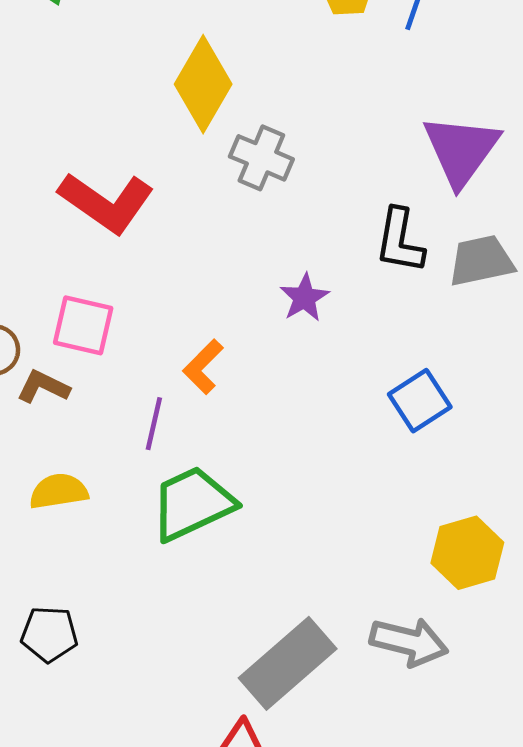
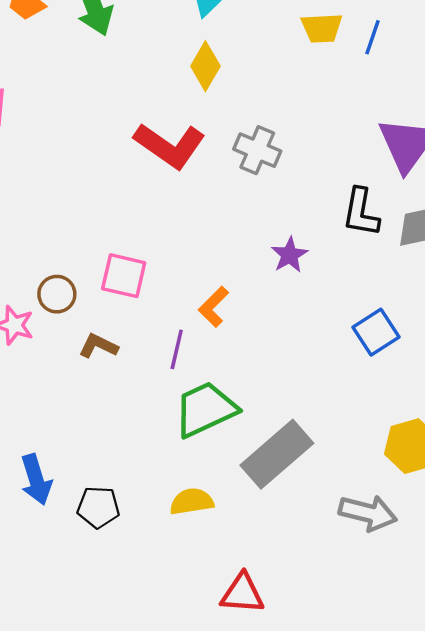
yellow diamond: (203, 84) -> (205, 66), moved, size x0.7
red L-shape: (106, 202) -> (170, 146), moved
brown L-shape: (43, 387) -> (98, 346), moved
yellow semicircle: (59, 491) -> (192, 501), moved
gray rectangle: (288, 663) -> (277, 454), moved

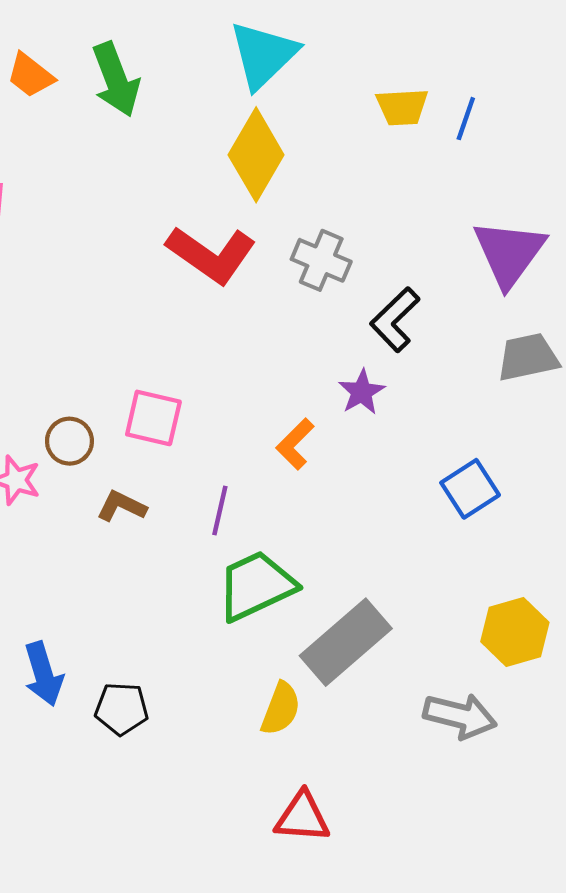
yellow diamond: (205, 66) -> (256, 155), size x1.5
black L-shape: (361, 212) -> (395, 320), moved, turned 36
orange L-shape: (214, 307) -> (295, 444), moved
yellow semicircle: (192, 501) -> (281, 709), moved, turned 120

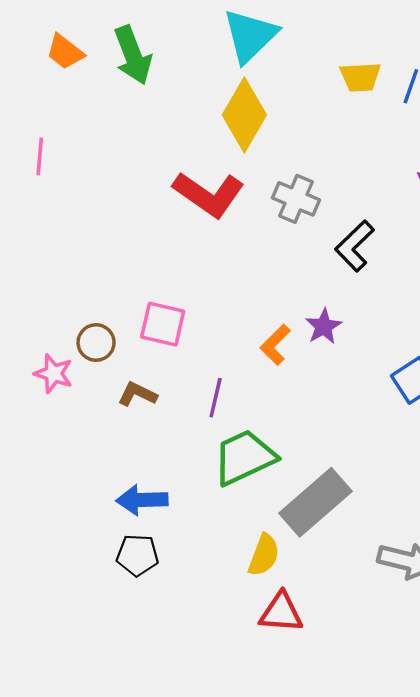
purple star: (362, 392) -> (324, 326), moved
blue arrow: (43, 674) -> (142, 500), moved, turned 105
red triangle: (302, 817) -> (281, 613), moved

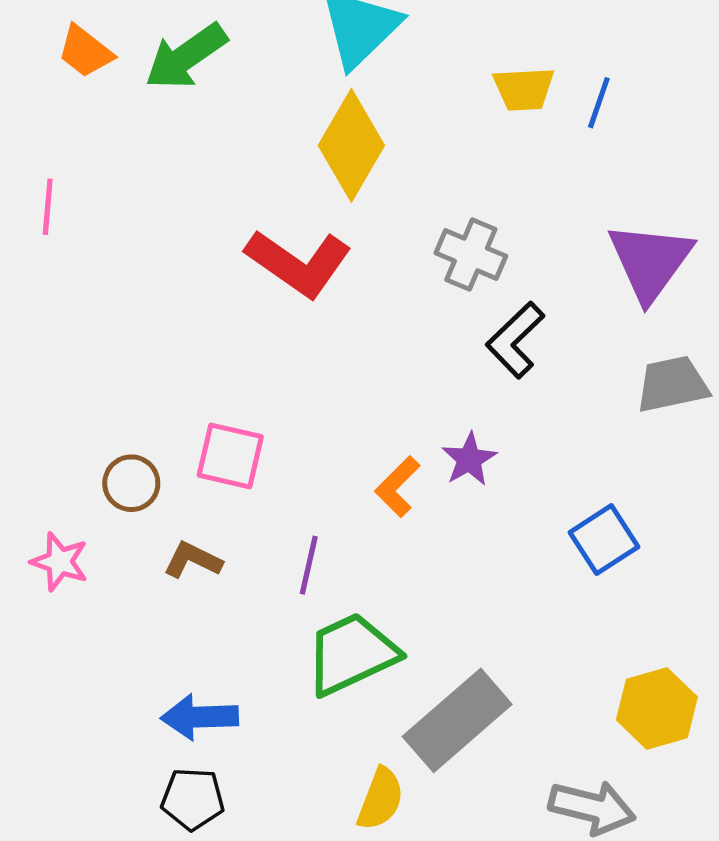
green arrow: (133, 55) -> (186, 57), turned 76
gray cross: (296, 199) -> (471, 255), moved
pink star: (54, 374) -> (60, 562), moved

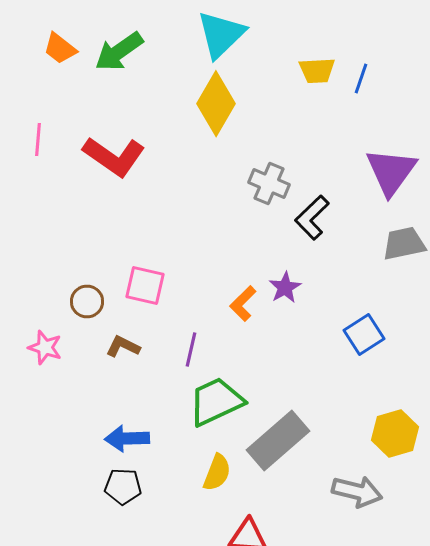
gray cross: (471, 255) -> (269, 184), moved
red L-shape: (299, 263) -> (114, 156), moved
yellow semicircle: (380, 799) -> (217, 472), moved

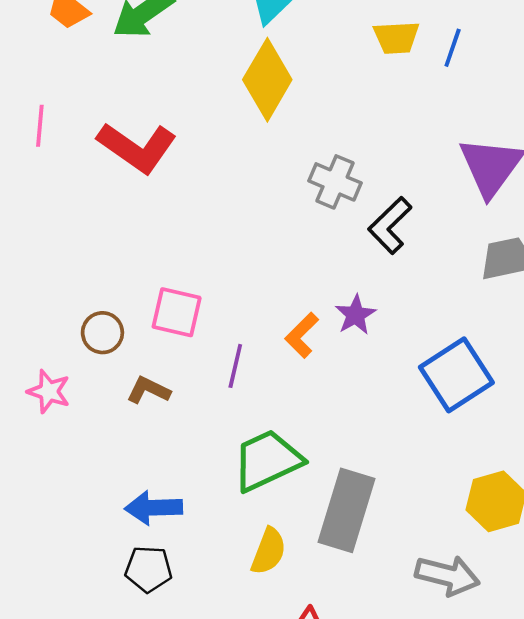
blue square: (364, 334) -> (456, 375), size x1.4
purple line: (191, 350) -> (235, 366), moved
gray rectangle: (278, 440) -> (347, 510), turned -32

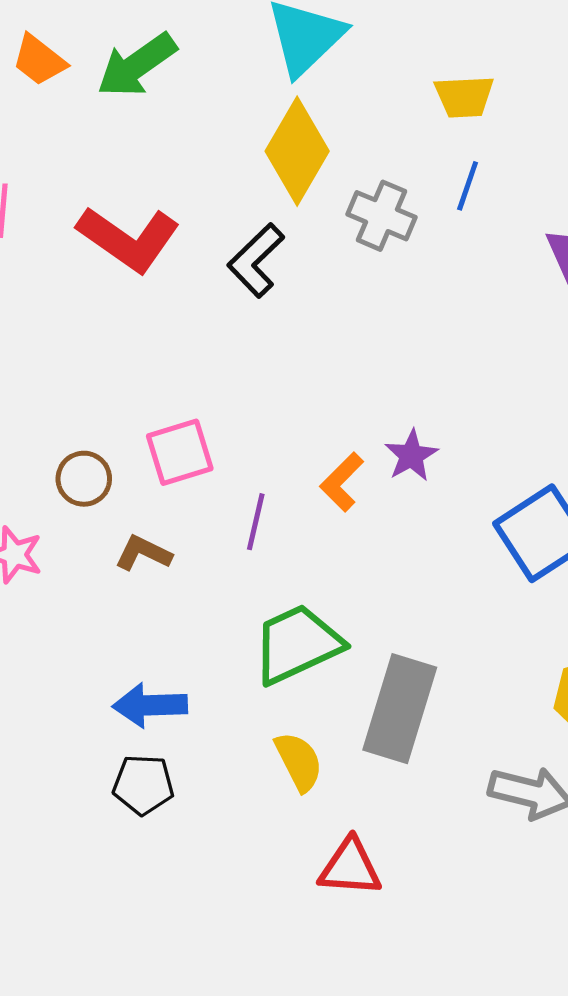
blue line: (453, 48) -> (468, 186), moved
gray cross: (335, 182) -> (382, 216), moved
black L-shape: (390, 225) -> (256, 260), moved
pink square: (177, 312) -> (180, 452), turned -30
yellow semicircle: (269, 551) -> (299, 761), turned -48

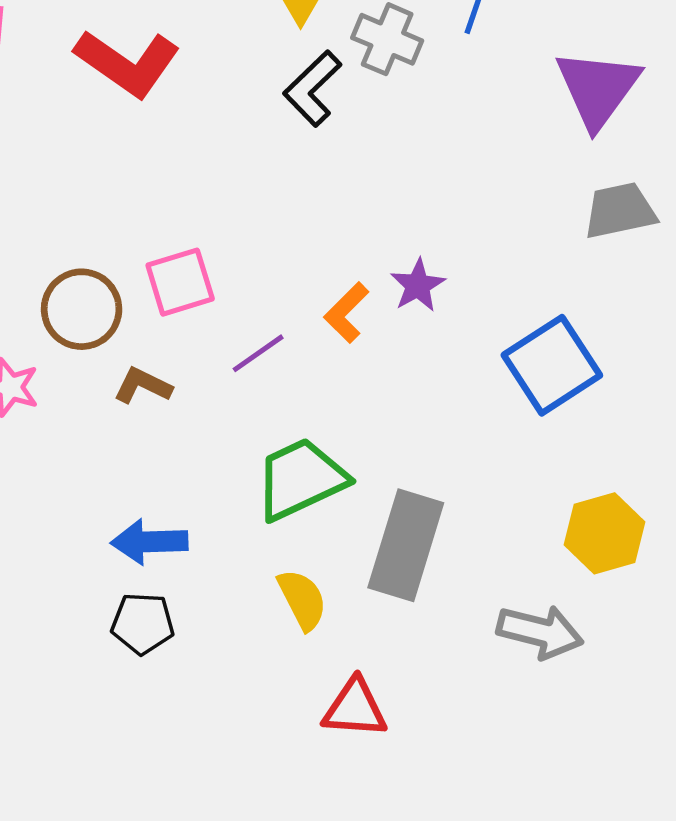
black L-shape: (256, 260) -> (312, 88), moved
brown circle: (84, 479) -> (82, 309), size x1.4
purple line: (256, 522) -> (258, 353), turned 42

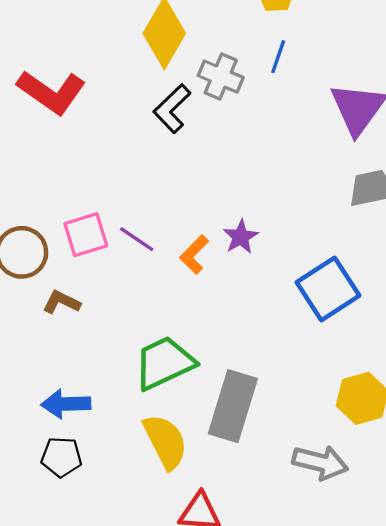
purple line: (258, 353) -> (137, 239), moved, turned 69
yellow semicircle: (302, 600) -> (165, 442), size x1.4

